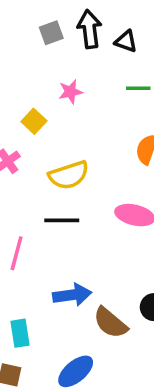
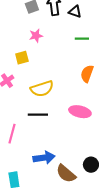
pink star: (70, 92) -> (36, 36), moved
yellow square: (34, 121) -> (22, 58), turned 32

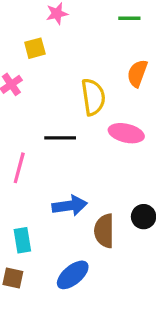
yellow semicircle: (42, 89) -> (93, 97), moved, turned -80
brown semicircle: (66, 174) -> (104, 231), turned 50

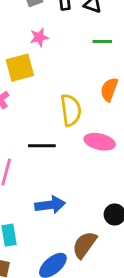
yellow square: (35, 48) -> (20, 68), size x1.5
brown semicircle: (104, 231) -> (84, 245), moved, turned 36

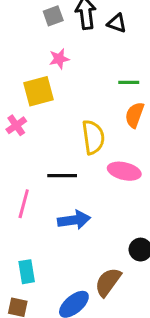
green line: (102, 41) -> (129, 82), moved
blue arrow: (50, 205) -> (74, 220), moved

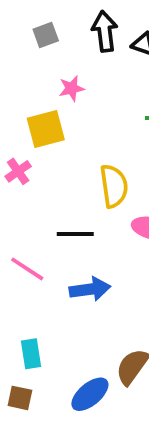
gray square: (53, 16) -> (46, 35), moved
pink line: (24, 204) -> (27, 269), turned -72

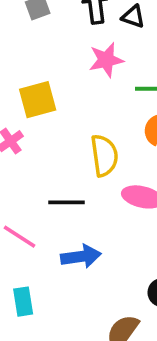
pink star: (71, 88) -> (106, 60), moved, size x1.4
cyan rectangle: (31, 354) -> (23, 302), moved

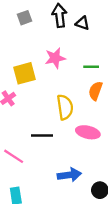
pink star: (106, 60) -> (55, 58), moved
blue arrow: (81, 256) -> (69, 175), moved

